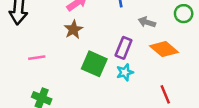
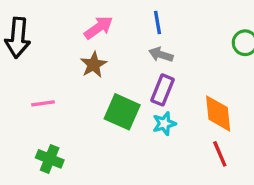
gray arrow: (147, 22) -> (161, 55), moved
orange diamond: (164, 49) -> (218, 113), moved, turned 44

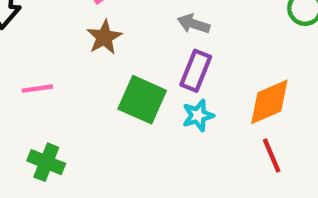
orange diamond: (218, 113) -> (269, 102), turned 72

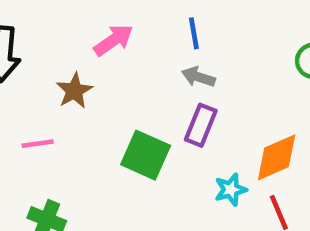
brown star: (104, 37) -> (74, 91), moved
cyan star: (198, 115) -> (231, 189), moved

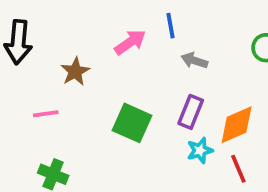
pink arrow: (113, 40) -> (130, 42), moved
gray arrow: (198, 77) -> (194, 61), moved
purple rectangle: (201, 125) -> (191, 112), moved

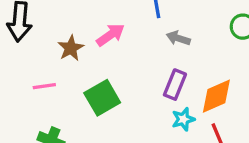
pink arrow: (130, 42) -> (110, 35), moved
green square: (132, 123) -> (102, 98), moved, turned 36

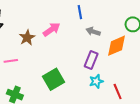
orange diamond: (216, 96) -> (117, 46), moved
green square: (102, 98) -> (54, 79), moved

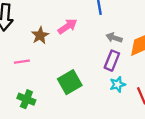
gray arrow: (93, 31) -> (114, 38), moved

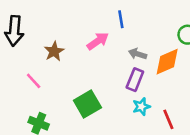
pink arrow: (67, 26) -> (98, 41), moved
pink line: (22, 62) -> (34, 81), turned 56

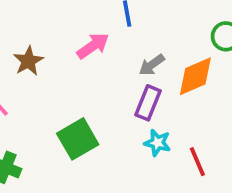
gray arrow: (138, 54) -> (152, 65), turned -54
cyan star: (141, 107) -> (157, 143), turned 30

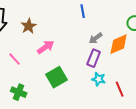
pink arrow: (93, 46) -> (46, 47), moved
brown star: (28, 61) -> (29, 26), moved

